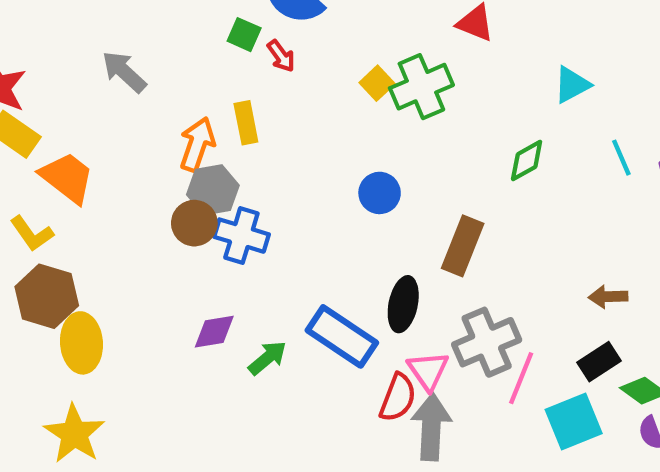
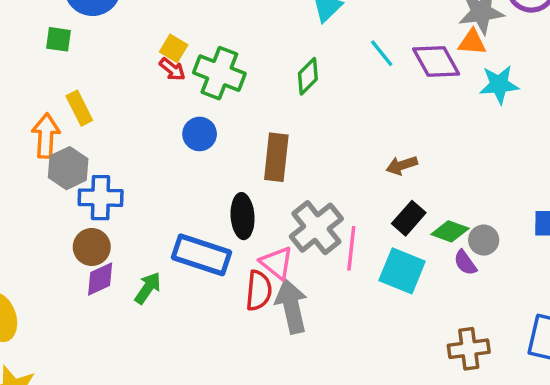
red arrow: (281, 56) -> (172, 69), moved
green cross: (421, 87) -> (219, 73), moved, turned -30
brown circle: (194, 223) -> (92, 247), moved
cyan square: (574, 421) -> (402, 271), turned -30

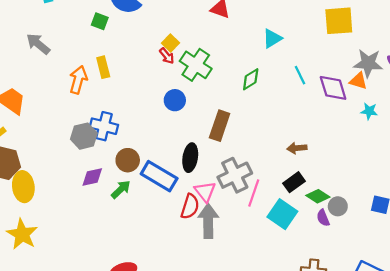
cyan star: (499, 85) -> (369, 111), size x0.7
gray hexagon: (68, 168) -> (84, 136), moved
brown circle: (92, 247) -> (128, 160), moved

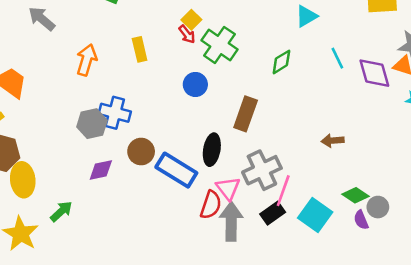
yellow rectangle: (103, 67) -> (140, 49), moved
black rectangle: (294, 182) -> (273, 213), moved
green arrow: (121, 189) -> (61, 211), moved

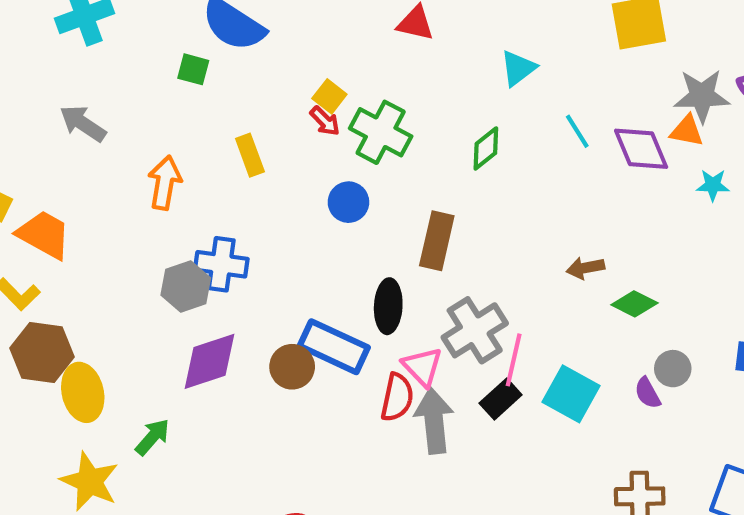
brown circle: (141, 152) -> (292, 367), moved
purple diamond: (101, 170) -> (209, 361), size x1.5
green diamond: (356, 195) -> (634, 304), moved

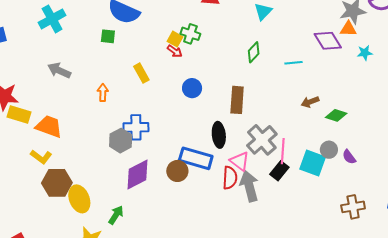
cyan line: (577, 131) -> (293, 63), moved, turned -54
green cross: (381, 132) -> (190, 34), moved, size x0.7
orange arrow: (165, 183) -> (103, 93), size x0.7
gray circle: (673, 369) -> (329, 150), moved

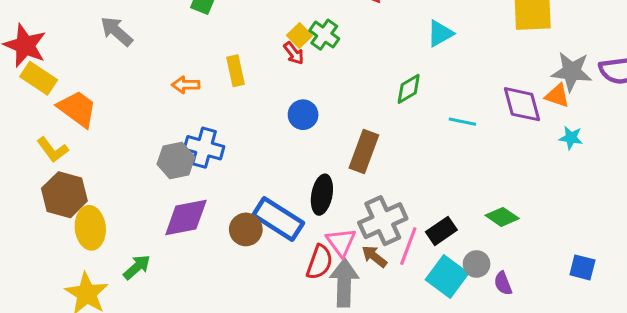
orange arrow: (103, 93) -> (186, 85), moved, turned -108
brown arrow: (310, 102) -> (374, 256), moved, turned 42
black rectangle: (279, 171) -> (441, 231), moved

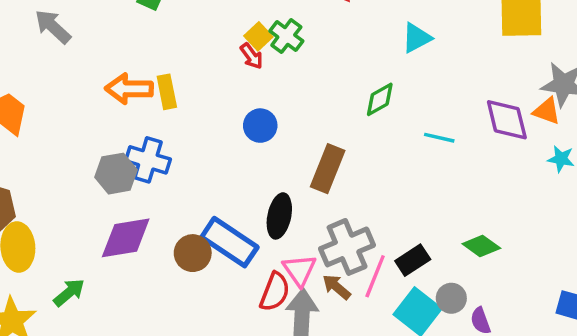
yellow rectangle: (236, 71) -> (167, 92), moved
orange arrow: (186, 85) -> (129, 89), size x1.5

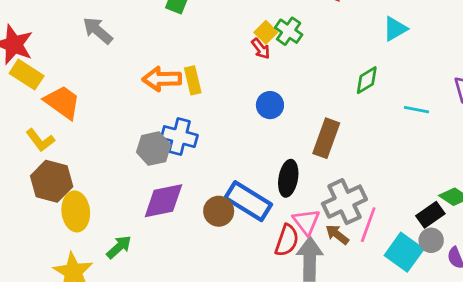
black rectangle: (413, 260) -> (430, 215), moved

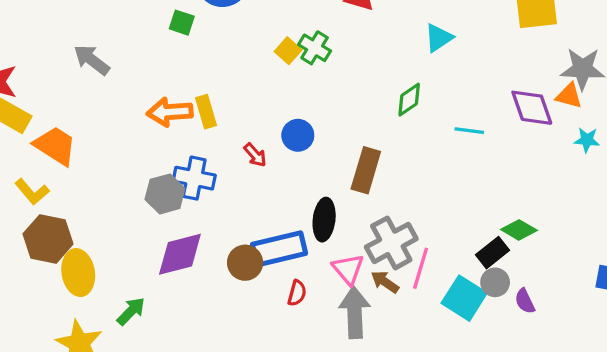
red arrow: (261, 49) -> (255, 155), moved
blue rectangle: (248, 201) -> (279, 249), turned -42
red semicircle: (287, 240) -> (297, 293), moved, size x0.7

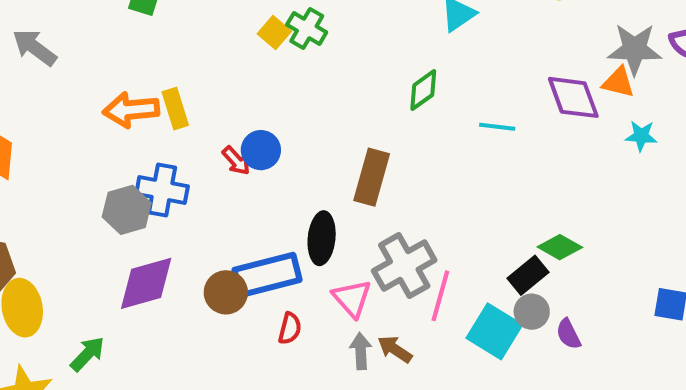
blue circle: (298, 135) -> (261, 150), moved
brown arrow: (385, 282) -> (395, 349), moved
gray arrow: (355, 312) -> (361, 351), size x0.6

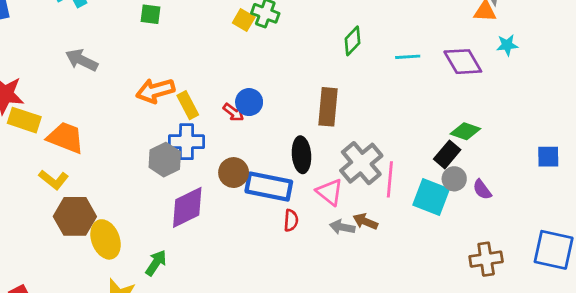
purple diamond: (573, 97) -> (463, 62), moved
yellow rectangle: (175, 109) -> (188, 105), moved
blue rectangle: (267, 275) -> (269, 187), turned 36
brown circle: (226, 292) -> (234, 173), moved
gray arrow: (361, 351) -> (342, 227), turned -65

